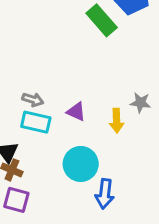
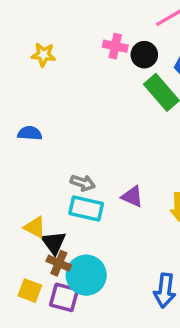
cyan circle: (81, 164) -> (86, 275), moved

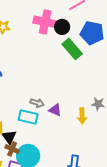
pink cross: (115, 46) -> (45, 22), size x1.6
gray arrow: (83, 183) -> (37, 103), moved

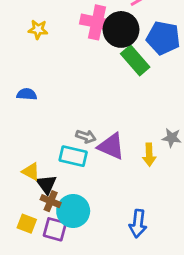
black circle: (62, 27) -> (121, 29), size x1.6
purple triangle: (55, 110) -> (111, 146), size x1.5

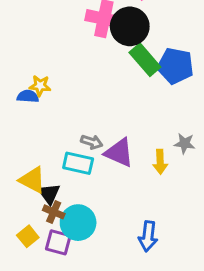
yellow star: (38, 29) -> (40, 86), moved
blue pentagon: (163, 38) -> (175, 66), moved
yellow triangle: (31, 172) -> (32, 180), size x1.4
yellow square: (27, 224) -> (28, 236), turned 30

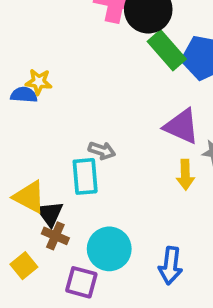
purple triangle: (119, 153) -> (182, 126), moved
cyan rectangle: (78, 163) -> (85, 176), turned 72
cyan circle: (78, 223) -> (109, 249), moved
purple square: (58, 242) -> (81, 282), moved

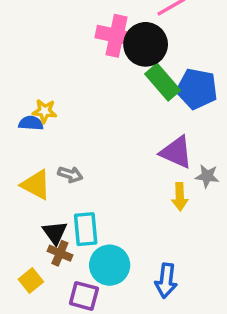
gray arrow: (102, 150) -> (70, 174), moved
cyan rectangle: (85, 176) -> (86, 229), moved
yellow triangle: (29, 197) -> (36, 185), moved

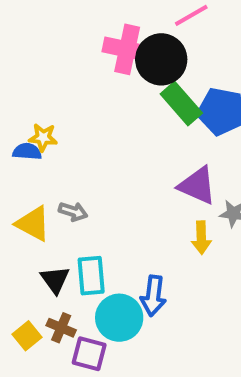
brown cross: (60, 253) -> (61, 328), moved
blue arrow: (166, 281) -> (153, 296), moved

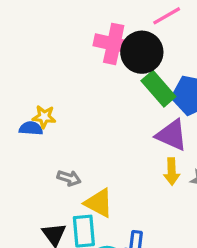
purple triangle: (197, 186) -> (172, 135), moved
yellow triangle: (33, 224) -> (99, 203), moved
yellow arrow: (201, 238) -> (172, 171), moved

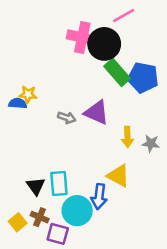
purple triangle: (172, 135) -> (96, 112), moved
gray arrow: (69, 178) -> (67, 118), moved
yellow triangle: (99, 203) -> (118, 176), moved

